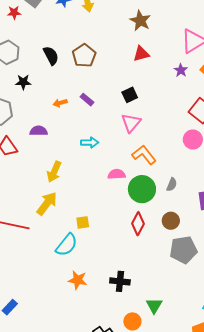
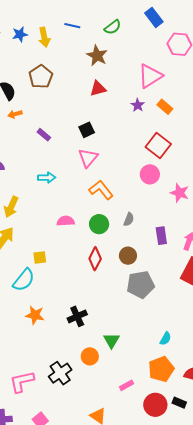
brown pentagon: (84, 56) -> (41, 77), moved
orange arrow: (60, 103) -> (15, 114), moved
pink semicircle: (117, 174) -> (66, 221), moved
green circle: (142, 189) -> (99, 224), size x0.7
black cross: (120, 281) -> (77, 316), turned -30

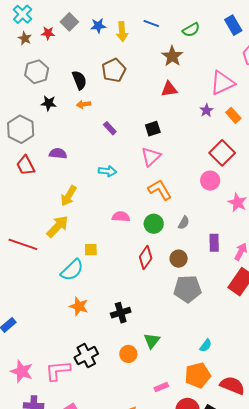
black cross: (60, 373) -> (86, 356), moved

